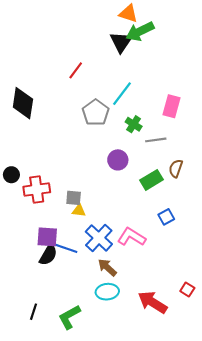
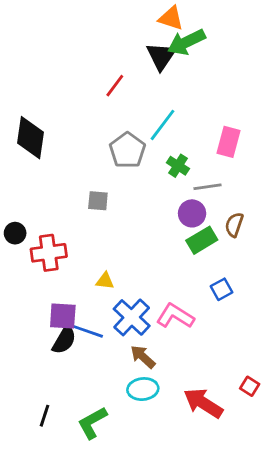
red line: (76, 70) -> (115, 86), moved
purple circle: (118, 160) -> (192, 213), moved
gray square: (74, 198) -> (98, 201), moved

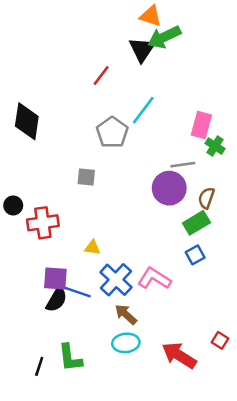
green cross: (178, 166) -> (215, 146), moved
purple circle: (192, 213) -> (169, 188), size x1.4
green rectangle: (202, 240) -> (196, 223), moved
green L-shape: (92, 423) -> (70, 358), moved, turned -68

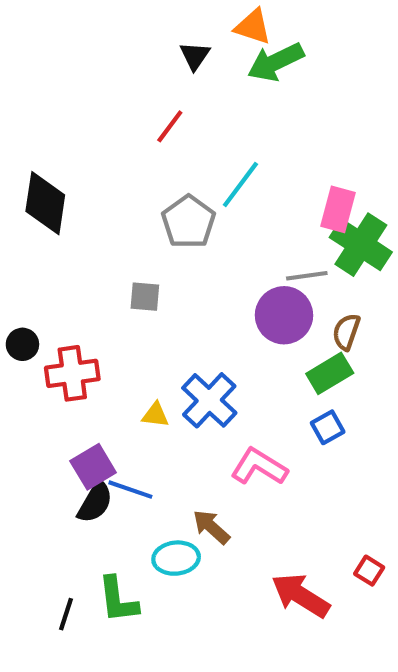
black triangle: (142, 49) -> (195, 56), moved, size x0.7
green cross: (215, 146) -> (361, 245), size x1.8
purple square: (55, 279) -> (93, 467), turned -35
blue cross: (116, 280) -> (209, 400), moved
cyan ellipse: (126, 343) -> (176, 558), moved

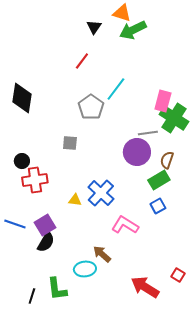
black circle: (22, 344) -> (22, 161), moved
blue line: (130, 490) -> (15, 224), moved

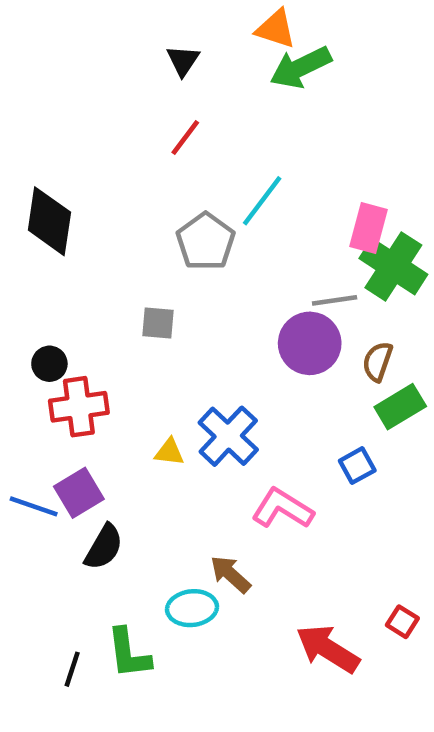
black triangle: (94, 27) -> (183, 61), moved
green rectangle: (159, 180) -> (400, 407), moved
purple square: (45, 225) -> (79, 493), moved

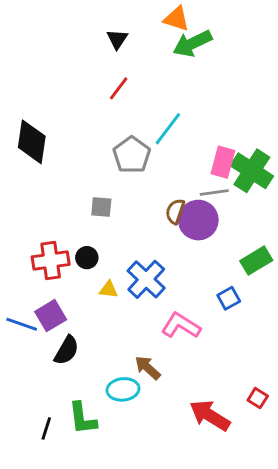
pink rectangle: (368, 228) -> (223, 162), moved
brown semicircle: (378, 361) -> (175, 211), moved
black circle: (49, 364) -> (87, 258), moved

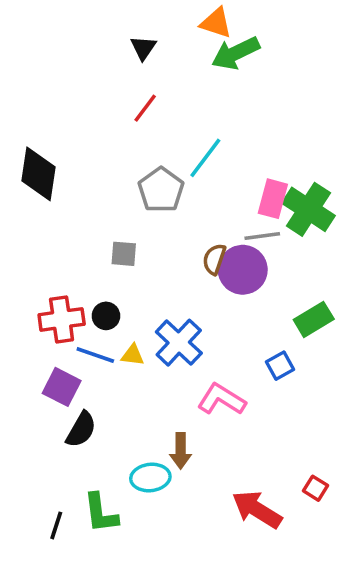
purple square: (51, 316) -> (62, 387), turned -32
blue line: (22, 324) -> (95, 355), moved
brown arrow: (148, 368) -> (181, 451), turned -132

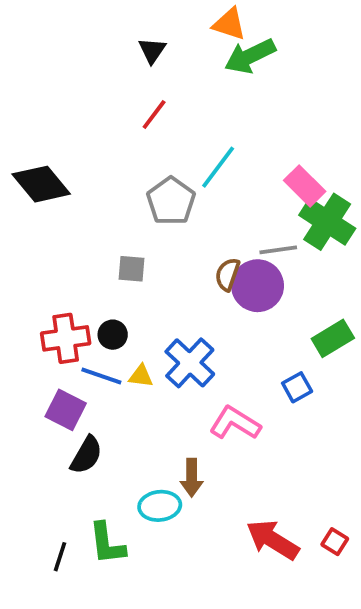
black diamond: (39, 174) -> (41, 184), turned -48
pink rectangle: (273, 199) -> (305, 186), moved, turned -60
red square: (316, 488) -> (335, 542), moved

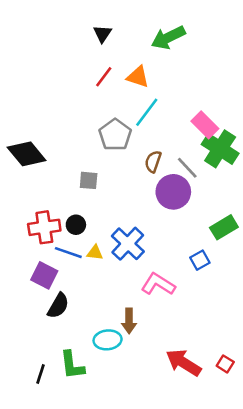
orange triangle: (229, 24) -> (138, 77), moved
black diamond: (41, 184) -> (27, 154), moved
gray line: (278, 250) -> (187, 168), turned 55
brown semicircle: (227, 274) -> (153, 161), moved

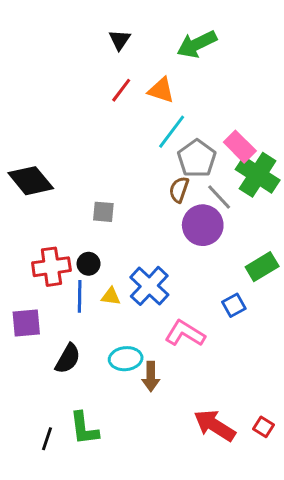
gray pentagon: (115, 135) -> (197, 158), moved
blue line: (68, 253) -> (80, 296), turned 72
purple square: (44, 275) -> (26, 323), moved, turned -32
cyan ellipse: (108, 340) -> (126, 359), moved

